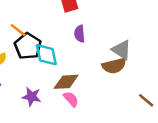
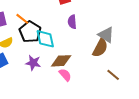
brown semicircle: (114, 66) -> (100, 48), turned -48
purple star: (32, 97) -> (33, 63), moved
brown line: (146, 100) -> (113, 75), moved

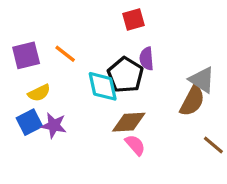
black pentagon: (30, 32) -> (125, 75), moved
purple star: (33, 63) -> (54, 125), moved

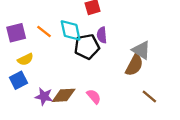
black pentagon: (125, 75) -> (87, 47), turned 30
cyan diamond: (103, 86) -> (71, 30), moved
brown diamond: (129, 122) -> (64, 95), moved
purple star: (54, 125) -> (44, 96), moved

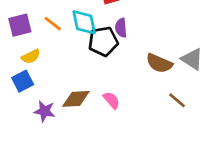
gray triangle: (141, 50) -> (192, 59), moved
brown semicircle: (134, 65) -> (159, 63), turned 85
purple star: (44, 96) -> (44, 111), moved

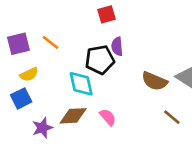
cyan diamond: (84, 22) -> (81, 84), moved
purple star: (44, 111) -> (42, 128), turned -30

